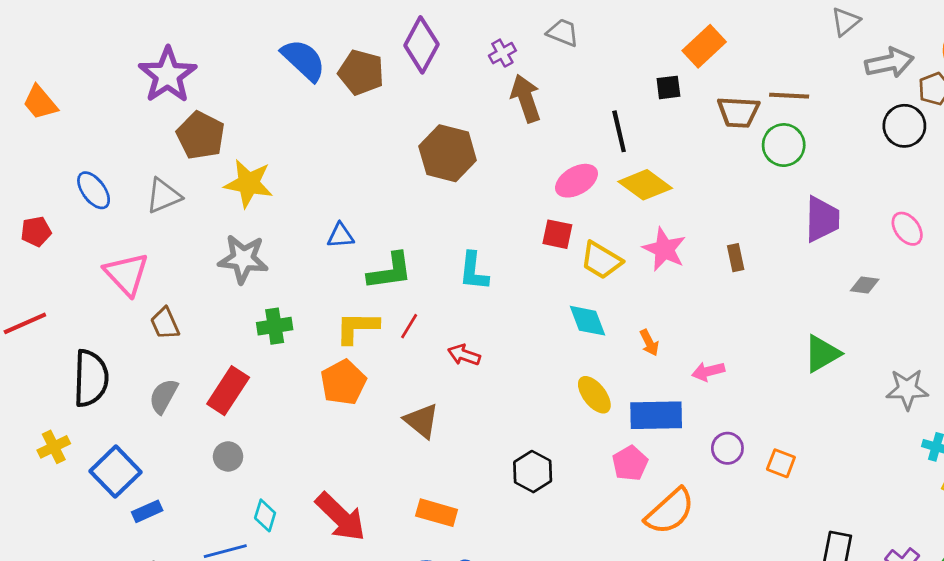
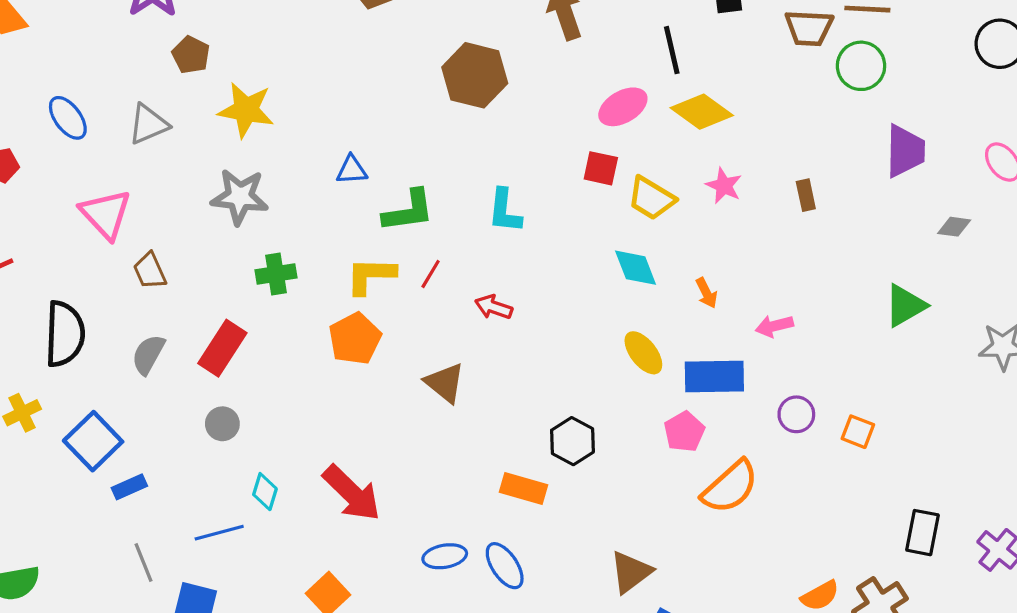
brown pentagon: (201, 135) -> (191, 55), size x0.7
pink star: (664, 249) -> (724, 186), size x0.7
orange rectangle: (437, 513) -> (524, 488), moved

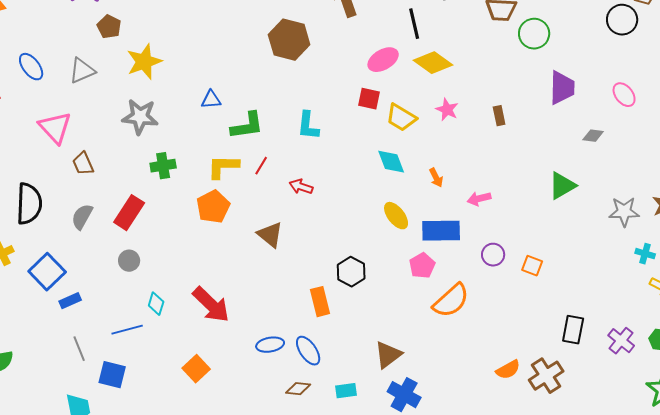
yellow star: (246, 110) -> (144, 62), turned -30
orange rectangle: (524, 488) -> (320, 302), turned 60

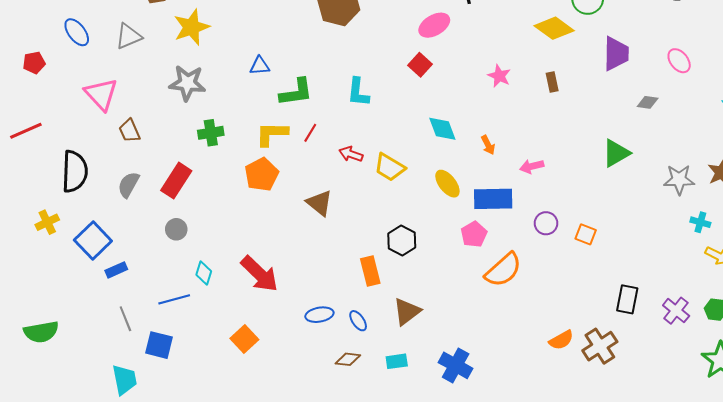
yellow diamond: (433, 63) -> (554, 28), moved
red square: (369, 99) -> (420, 65), turned 30
yellow trapezoid: (401, 118) -> (390, 167), moved
blue ellipse: (308, 351) -> (358, 321), size x0.7
brown triangle: (388, 355) -> (407, 312), moved

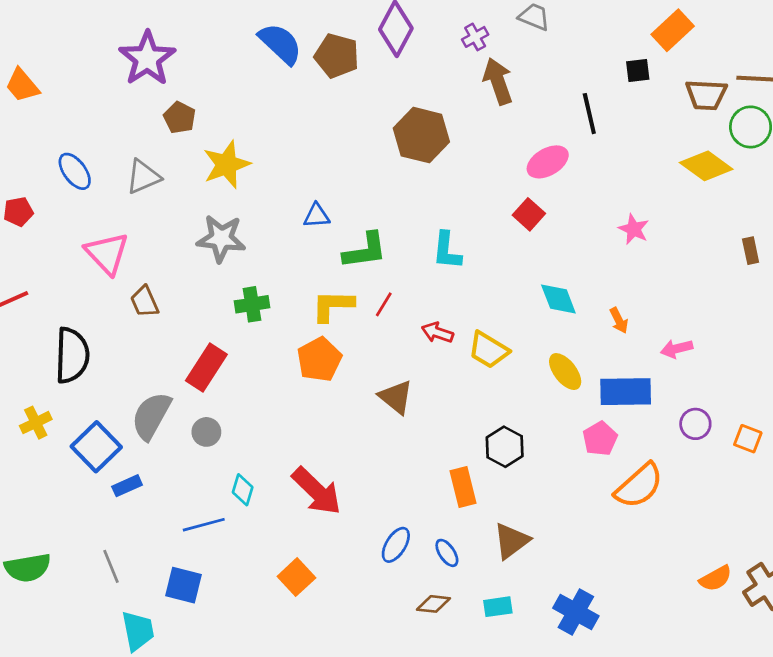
brown rectangle: (552, 82) -> (751, 251), moved
gray semicircle: (128, 185) -> (151, 416), moved, size x1.4
blue ellipse: (319, 315) -> (396, 545), turned -48
gray line: (125, 319) -> (111, 566), moved

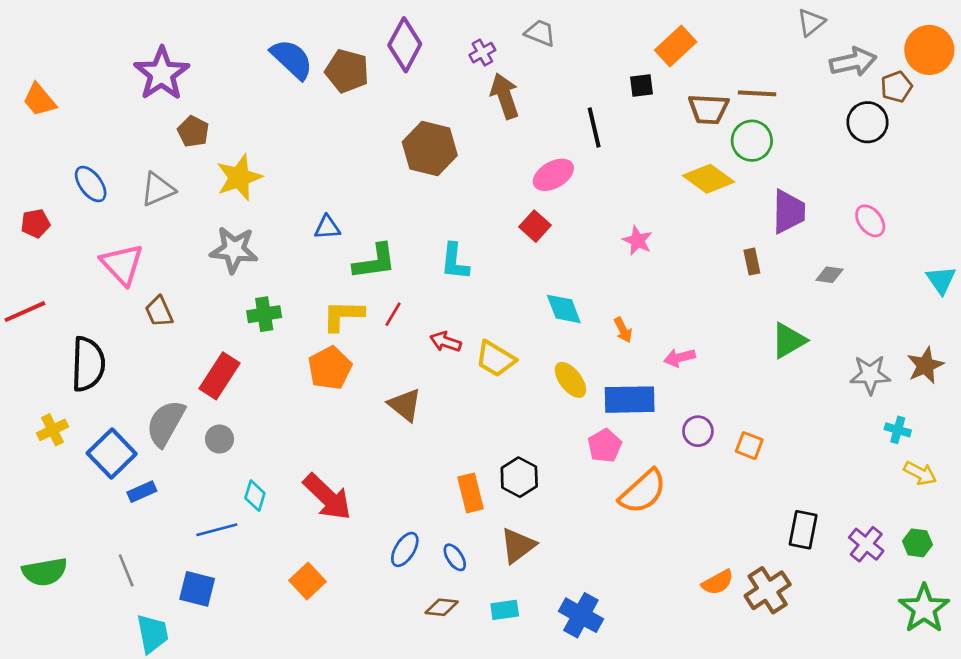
black hexagon: (505, 447) -> (519, 477), moved

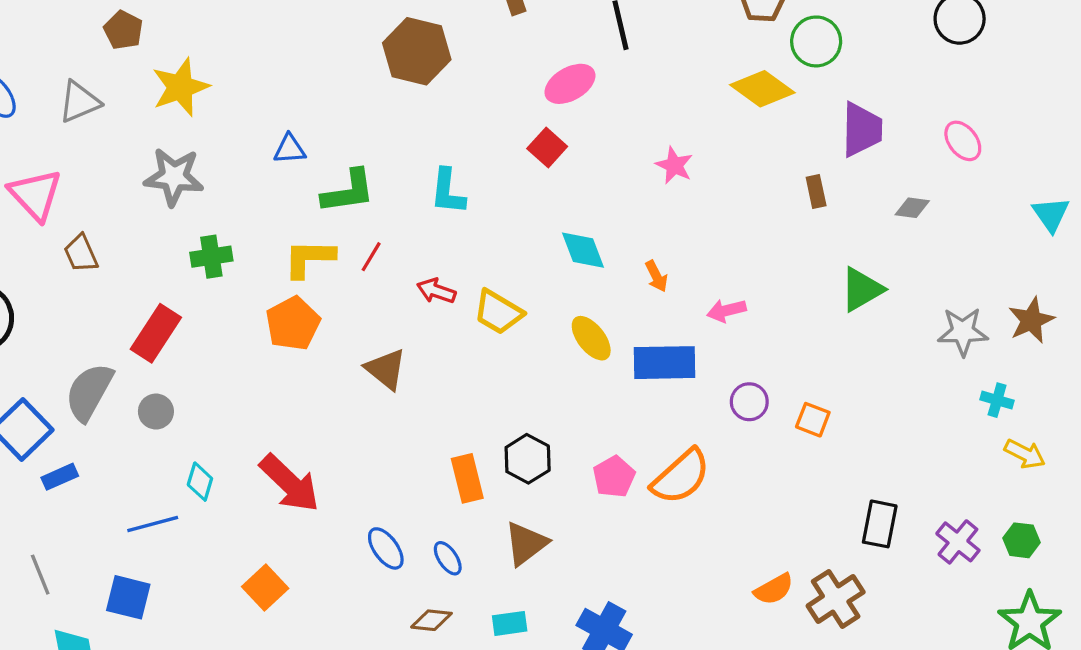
pink pentagon: (605, 446) -> (614, 477), moved
blue ellipse: (405, 549) -> (386, 548), turned -68

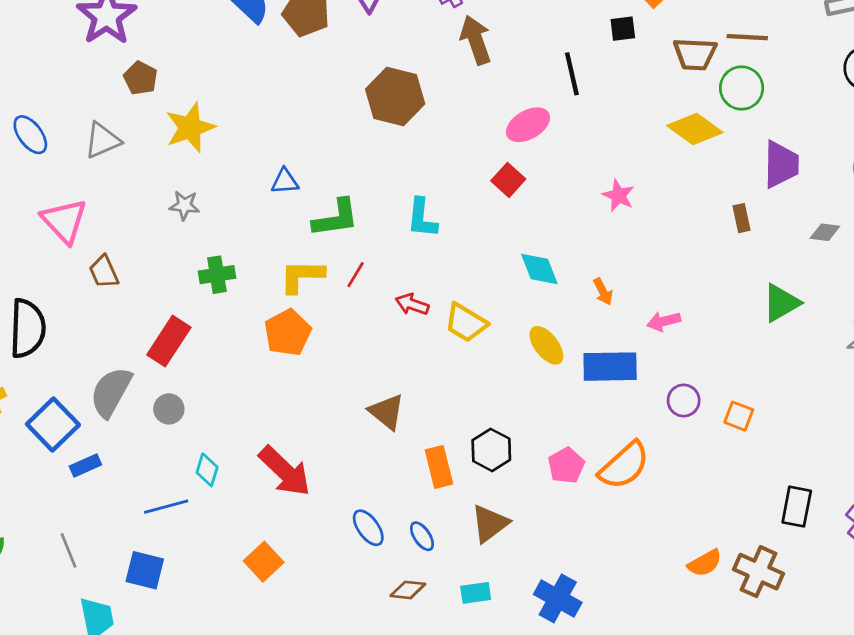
gray star: (174, 177) -> (184, 205), size x0.6
brown triangle: (386, 369) -> (387, 412), moved
brown cross: (836, 599) -> (759, 572), turned -33

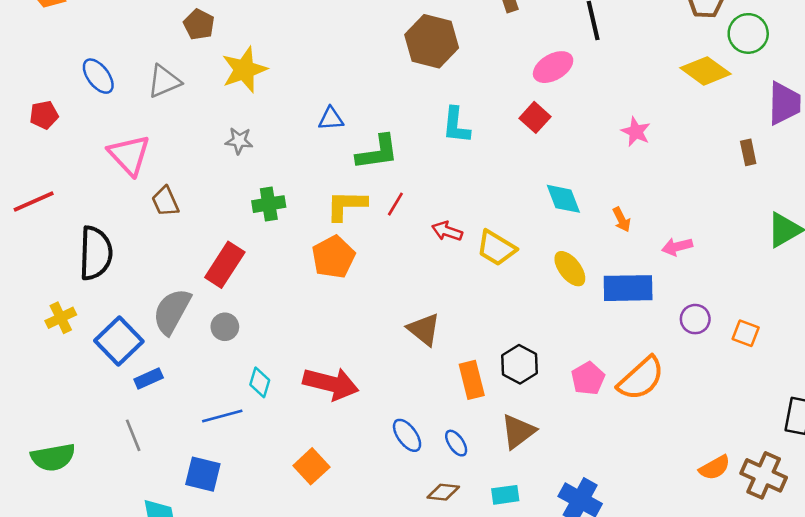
cyan L-shape: (422, 218) -> (456, 125), moved
red arrow: (285, 471) -> (331, 384), turned -30
gray line: (68, 550) -> (133, 435), moved

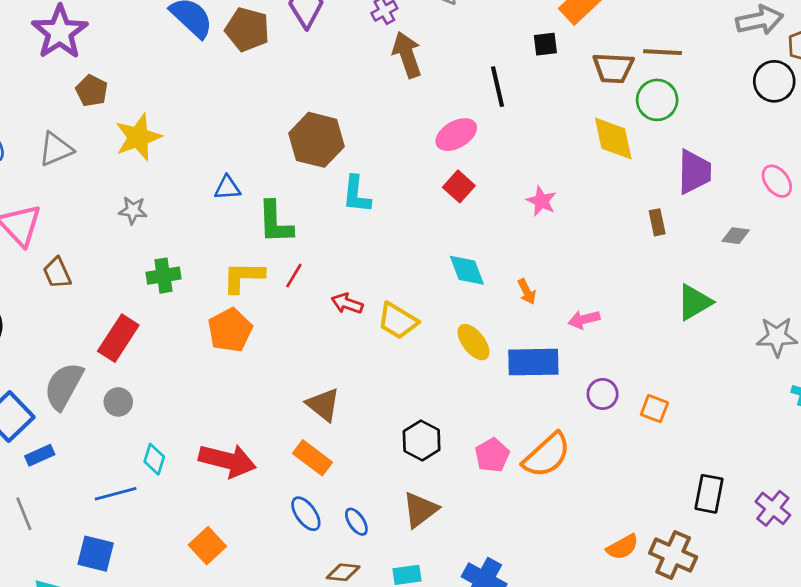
brown hexagon: (432, 41) -> (317, 140), moved
yellow diamond: (706, 71) -> (613, 139), turned 42
red square: (535, 117) -> (459, 186), moved
green L-shape: (377, 152) -> (275, 222), turned 96
orange rectangle: (472, 380) -> (313, 458), moved, turned -39

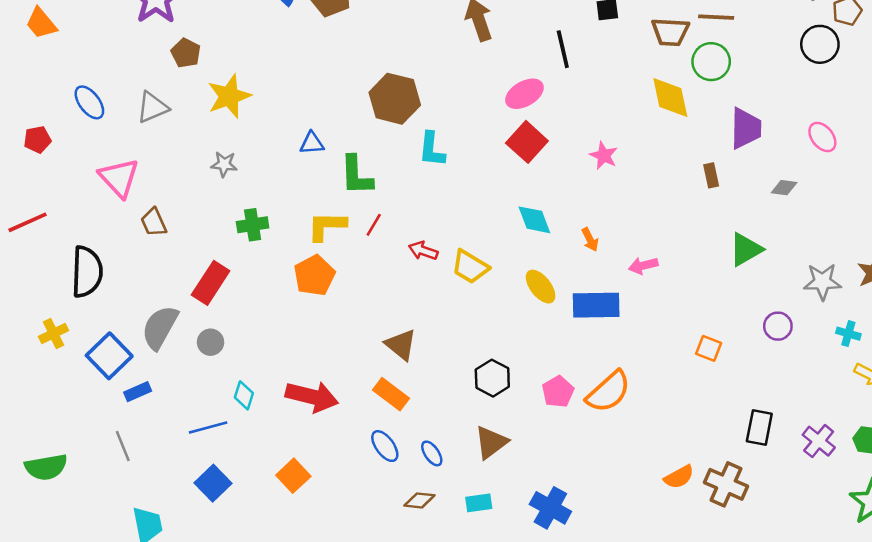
red square: (459, 186) -> (527, 142), size x1.4
purple circle: (603, 394) -> (778, 326), moved
blue square: (96, 554) -> (213, 483), moved, turned 32

